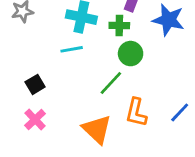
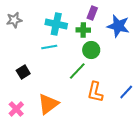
pink cross: (35, 119) -> (16, 109), moved
orange triangle: (97, 129) -> (48, 104), moved, turned 40

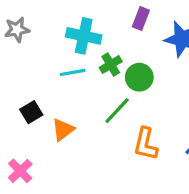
green cross: (83, 30) -> (111, 65), moved, turned -32
orange triangle: (48, 104) -> (63, 130), moved, size x0.7

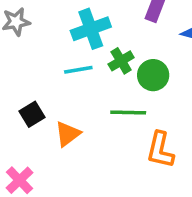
cyan cross: (84, 36) -> (91, 29), turned -32
green line: (117, 111) -> (128, 112), turned 48

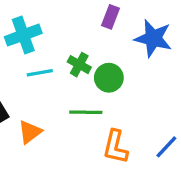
cyan cross: (91, 29) -> (23, 35), moved
green cross: (121, 61) -> (79, 65), turned -30

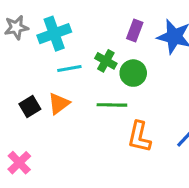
purple rectangle: (110, 17) -> (135, 31), moved
orange triangle: (30, 132) -> (59, 103), moved

